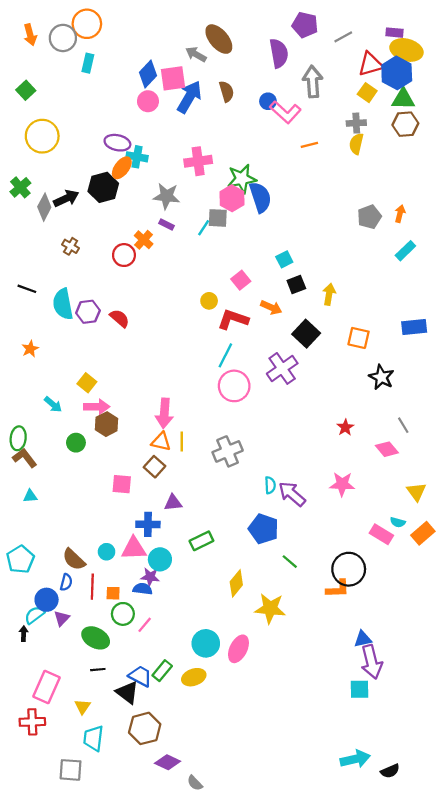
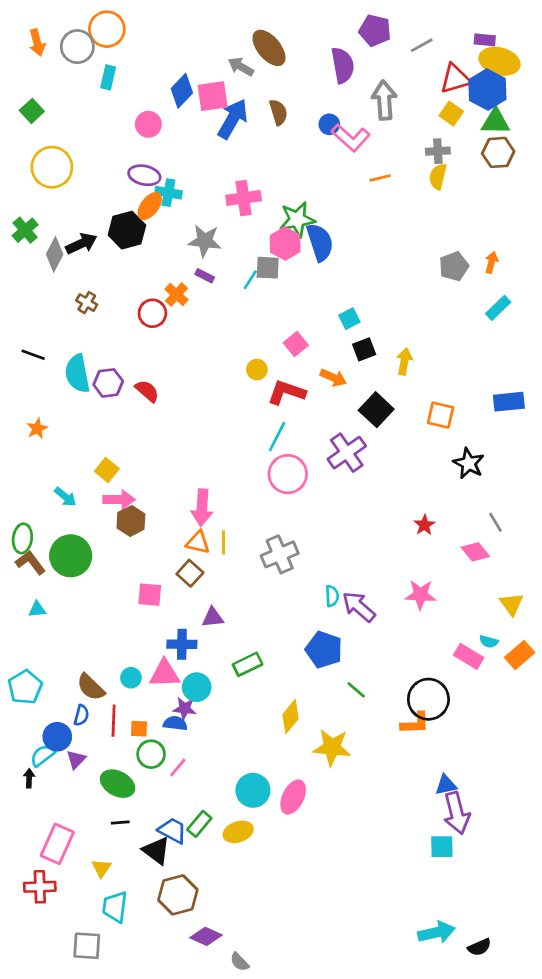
pink circle: (148, 101) -> (148, 124), moved
green circle: (76, 443) -> (71, 556), moved, size x1.8

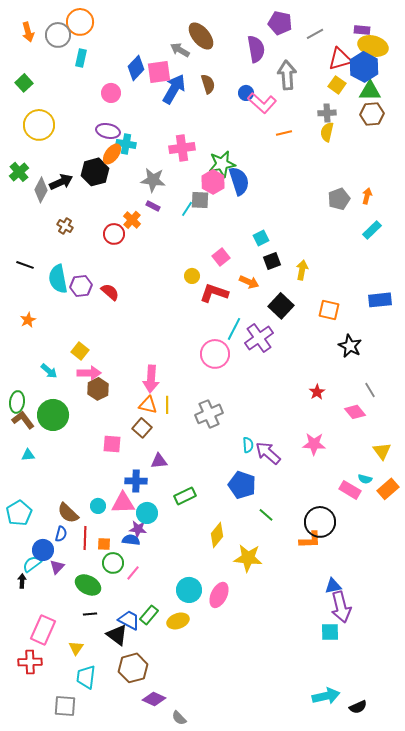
cyan line: (277, 437) -> (234, 329), moved

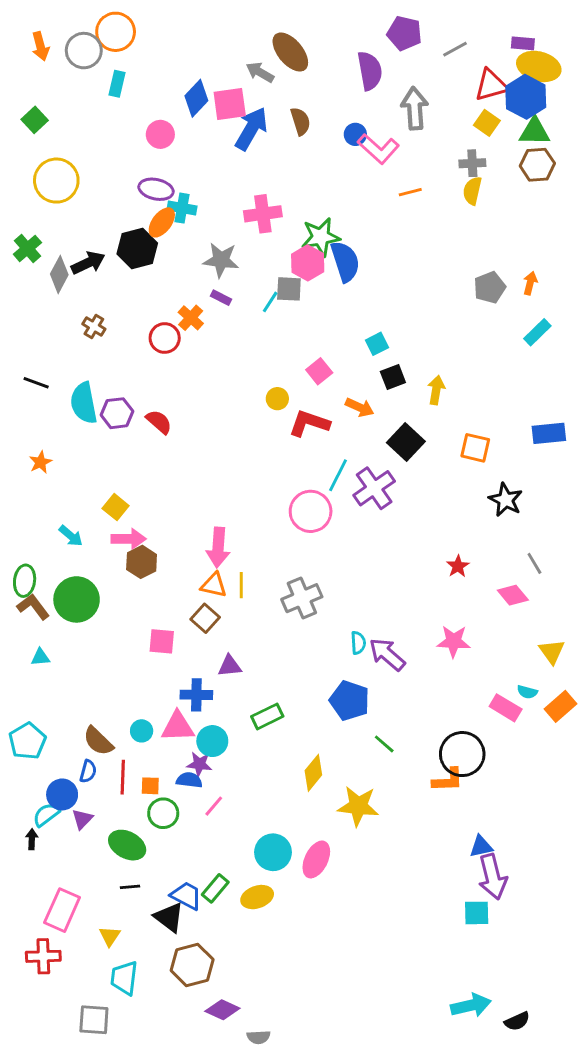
pink line: (133, 573) -> (214, 806), moved
gray semicircle: (179, 718) -> (259, 1037), turned -49

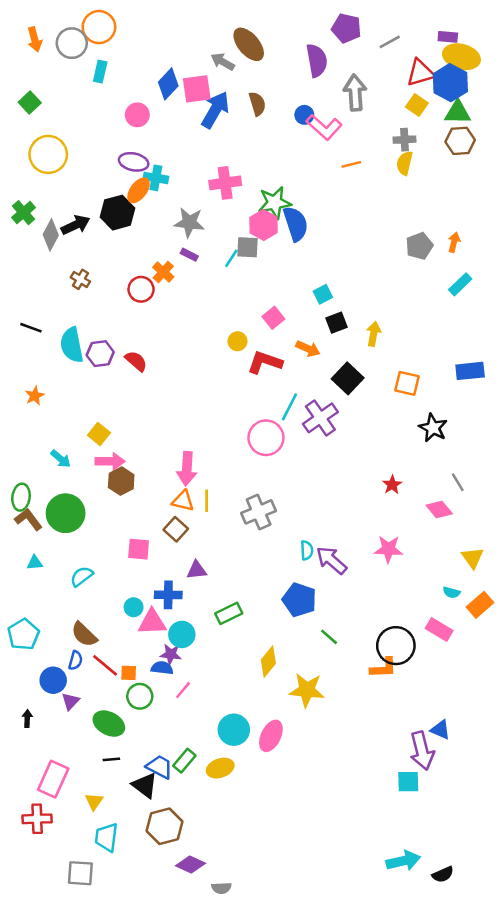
pink rectangle: (506, 708) -> (439, 629), moved
cyan circle: (142, 731) -> (134, 607), moved
red line: (123, 777) -> (105, 665), turned -52
cyan semicircle: (46, 815) -> (82, 576), moved
blue triangle: (481, 846) -> (440, 730), moved, turned 35

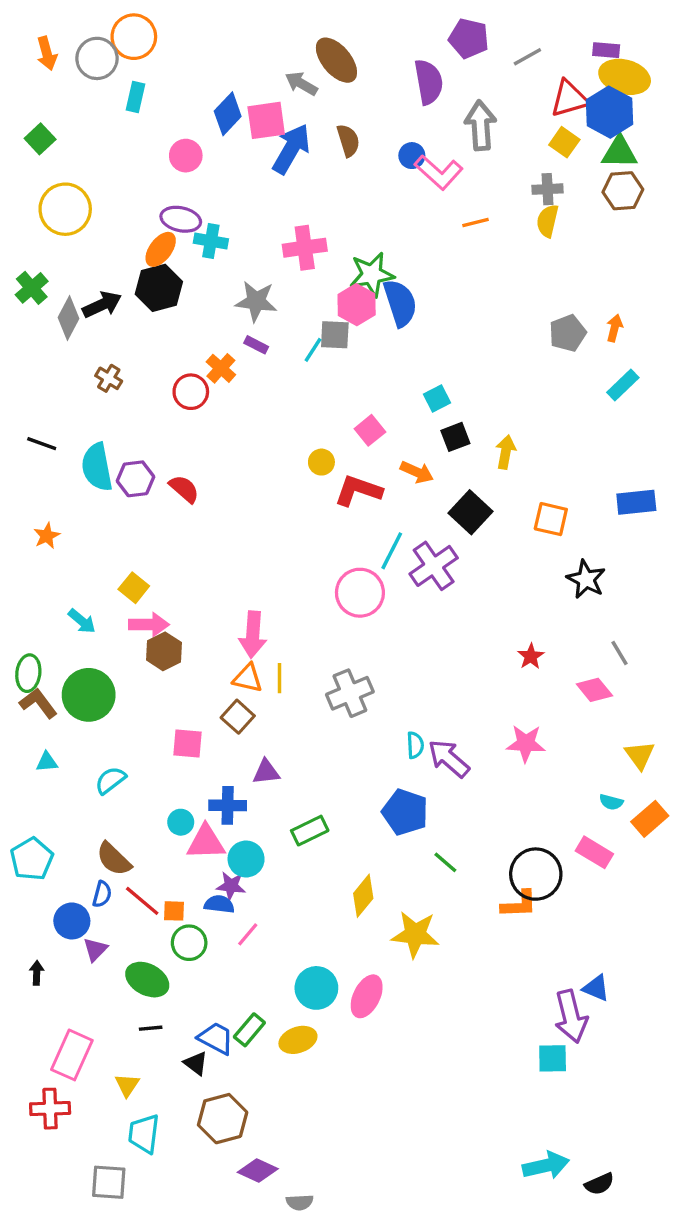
orange ellipse: (139, 190) -> (161, 249), moved
black triangle: (145, 785) -> (196, 1063), size x0.7

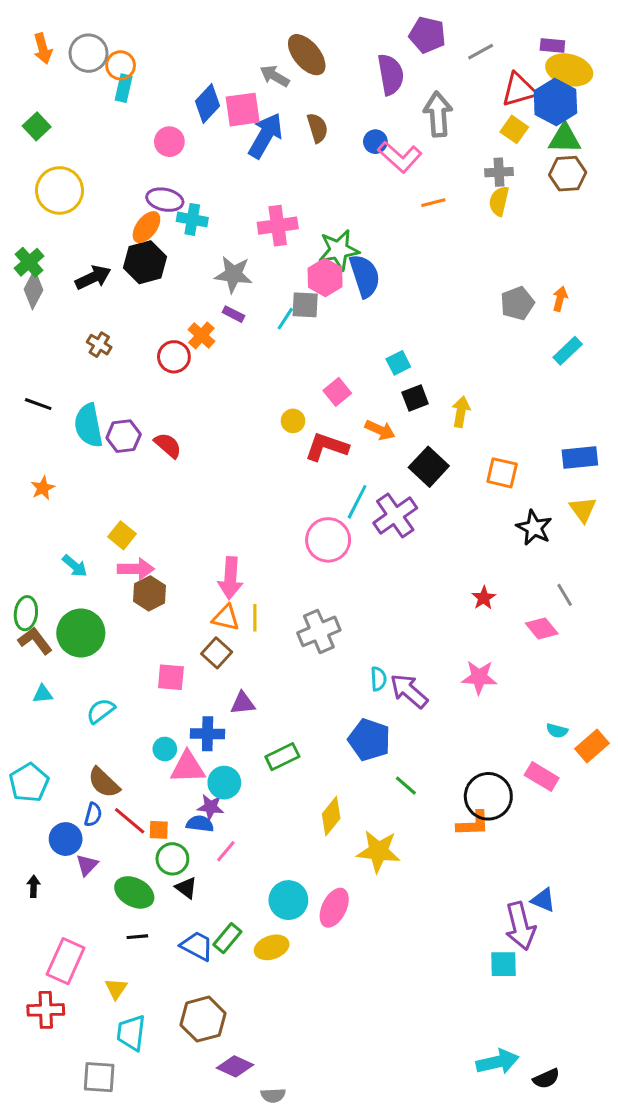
orange circle: (134, 37) -> (121, 65), moved, size x0.7
gray diamond: (69, 318) -> (34, 290), moved
yellow triangle: (640, 755) -> (583, 509), moved
black triangle: (196, 1063) -> (186, 888), moved

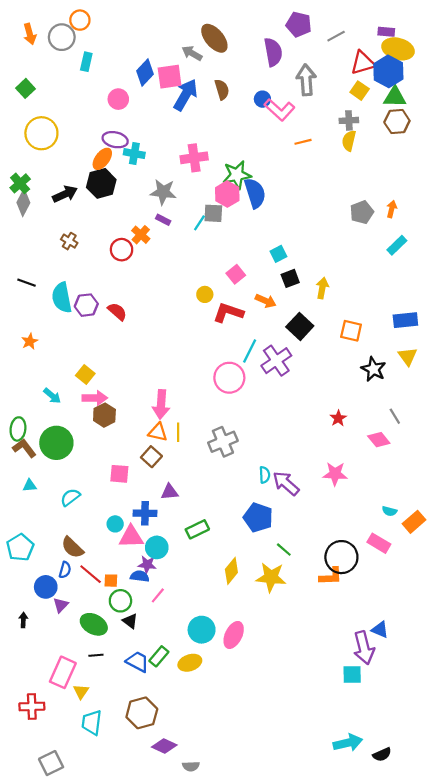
orange circle: (121, 65) -> (80, 20), moved
yellow star: (378, 851) -> (271, 577), moved
pink rectangle: (66, 961) -> (63, 672), moved
gray square: (99, 1077) -> (51, 763), moved, turned -30

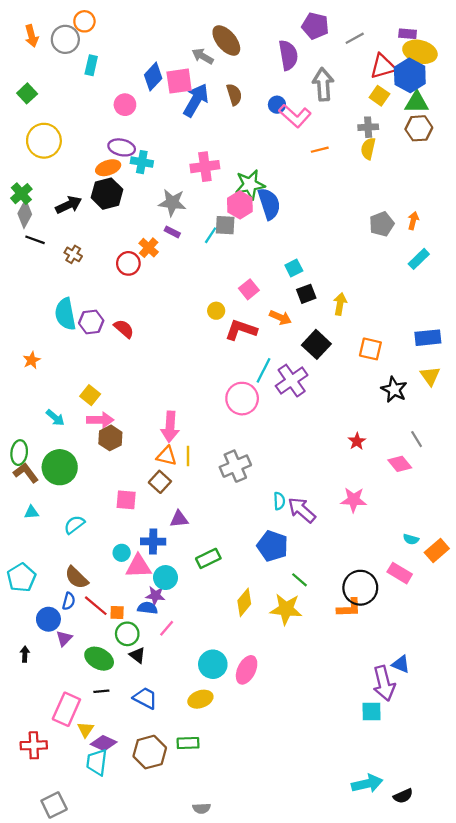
orange ellipse: (102, 159) -> (108, 168), turned 35
black line: (27, 283) -> (35, 240), moved
green rectangle: (159, 656) -> (188, 743), moved, turned 48
purple diamond: (164, 746) -> (104, 743), moved

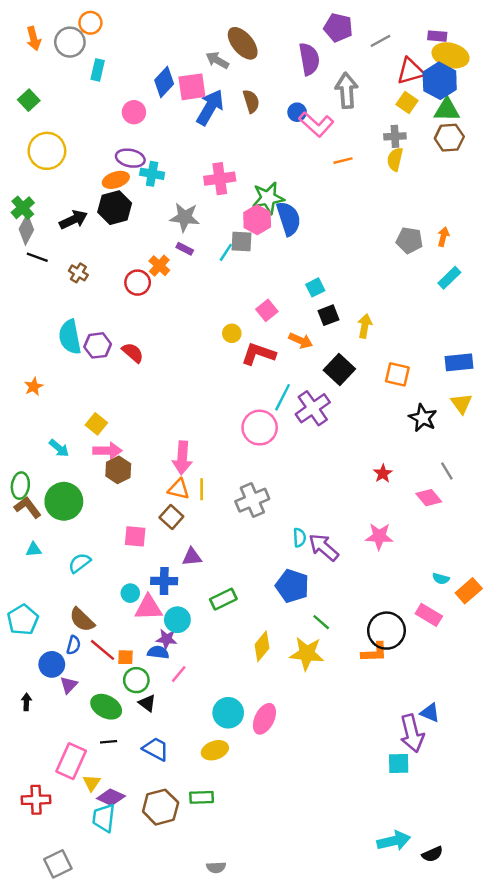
gray pentagon: (382, 224) -> (409, 240), turned 30

